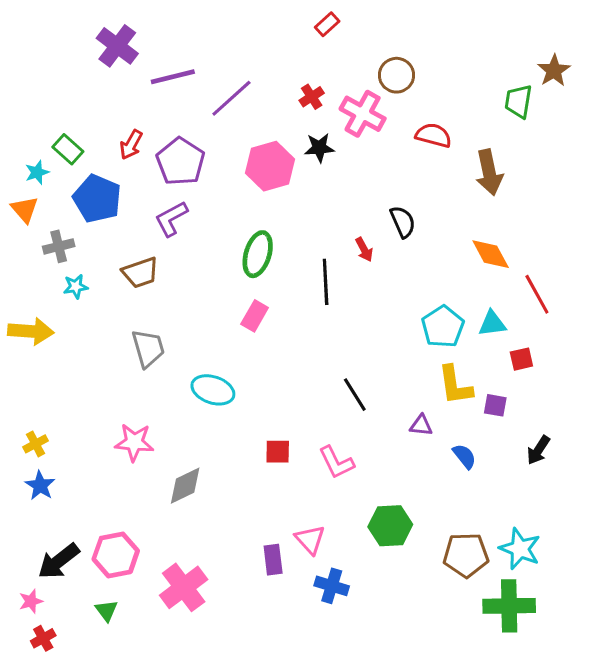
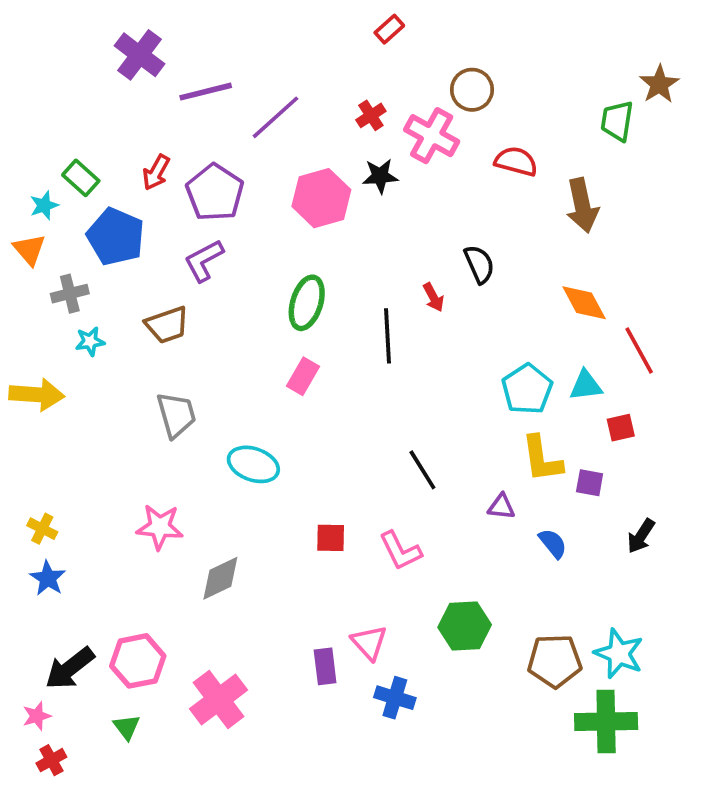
yellow cross: (35, 444) -> (42, 529), turned -35

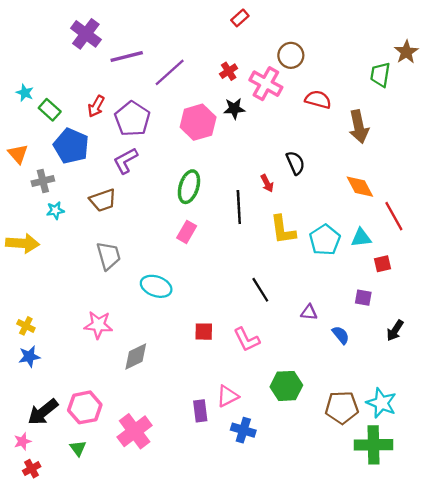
cyan star: (44, 205) -> (25, 93), moved, turned -30
yellow L-shape: (542, 459) -> (283, 230), moved
blue star: (48, 578) -> (29, 357), turned 30
pink triangle: (369, 643) -> (227, 396), turned 45

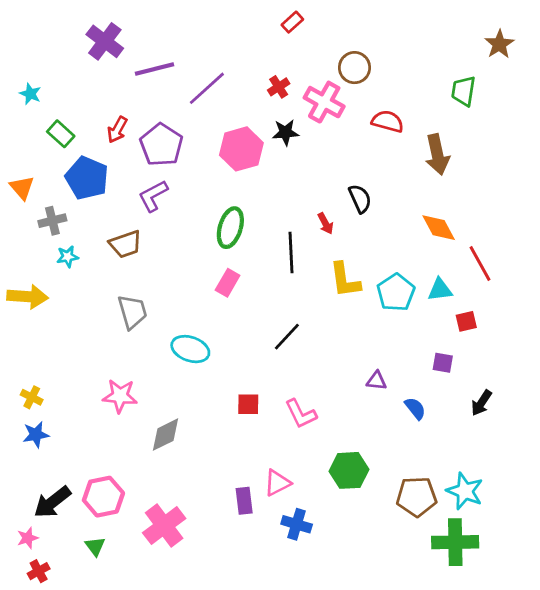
brown star: (406, 52) -> (499, 44), moved
cyan star: (25, 93) -> (30, 94), moved
black line: (260, 290) -> (287, 337), moved, turned 75

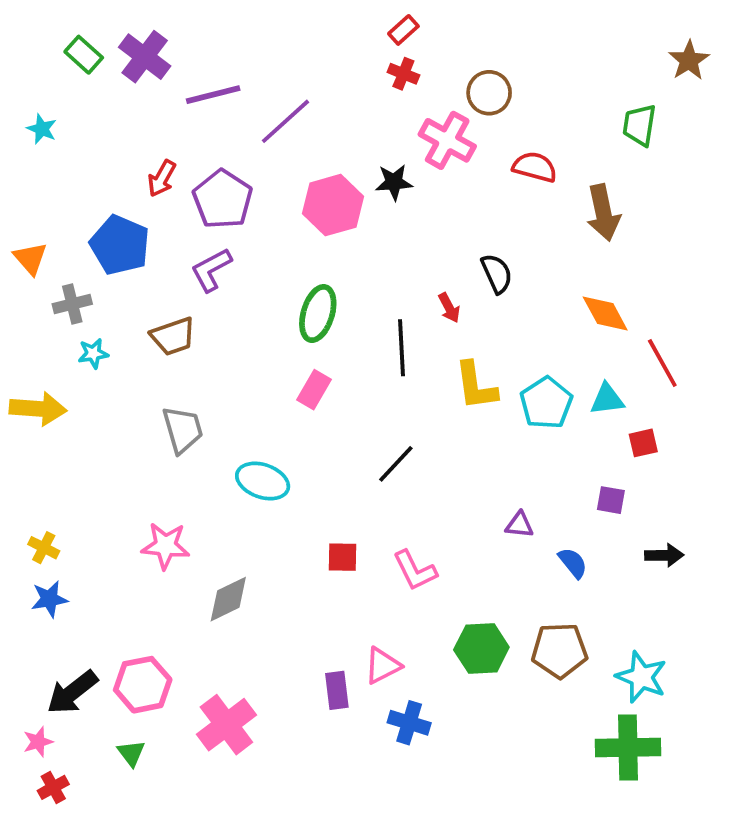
red cross: (279, 87) -> (403, 74), moved, turned -35
green rectangle: (61, 134) -> (84, 55), moved
black arrow: (481, 403) -> (664, 555), turned -124
brown pentagon: (417, 497) -> (559, 650), moved

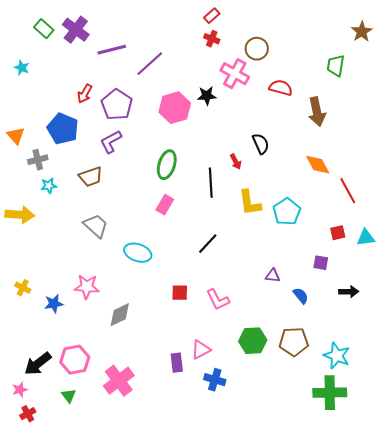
cyan triangle: (607, 399) -> (366, 238), moved
gray trapezoid: (183, 430) -> (96, 226), turned -32
blue star: (49, 599) -> (54, 304), moved

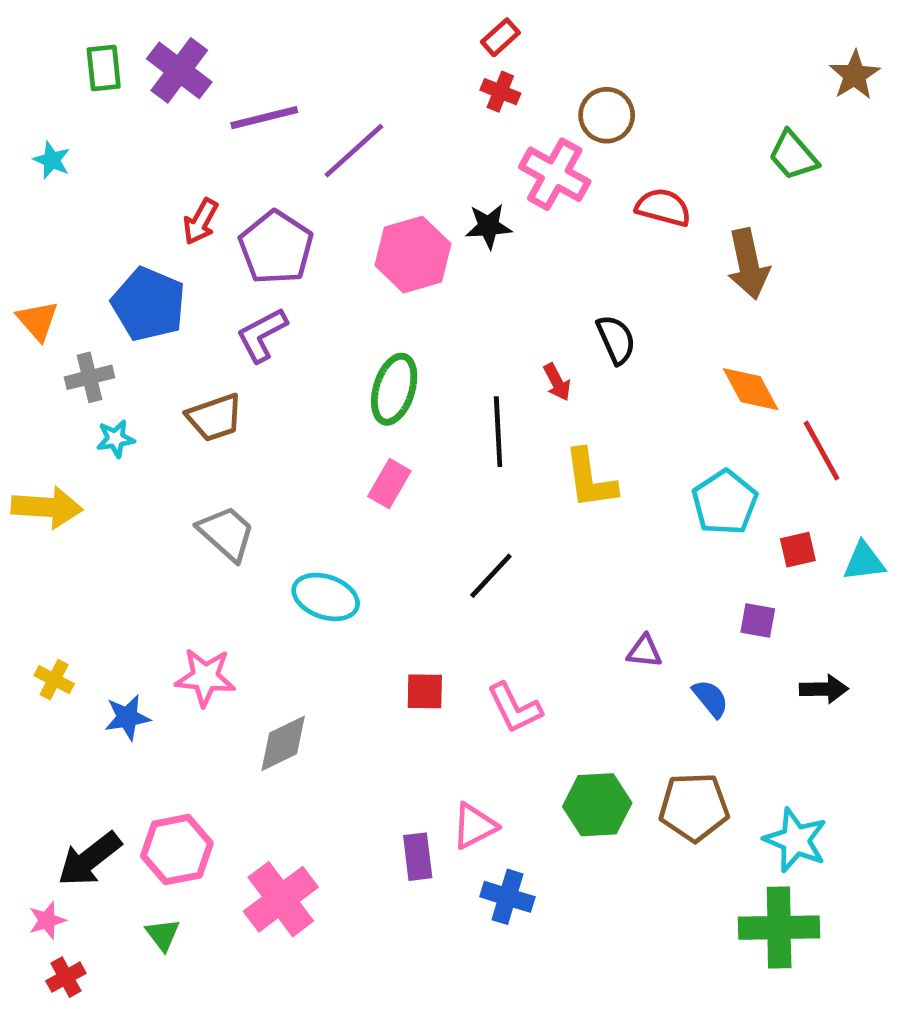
green rectangle: (44, 29) -> (104, 68), turned 42
green trapezoid: (336, 66) -> (793, 155), turned -50
cyan pentagon: (287, 212) -> (725, 502), moved

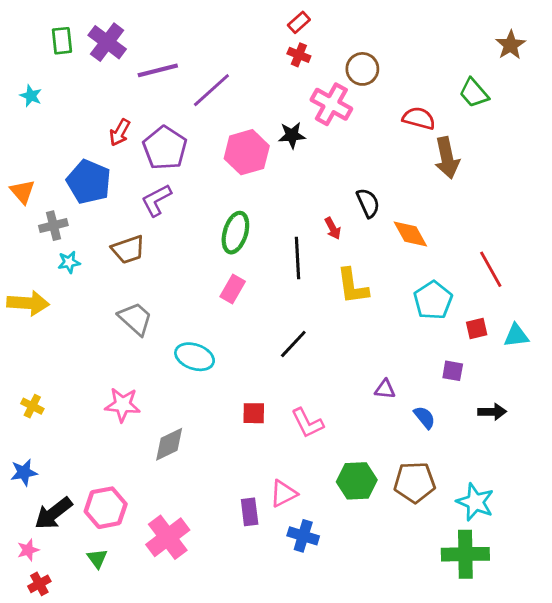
red semicircle: (663, 207) -> (419, 118), moved
orange diamond: (751, 389) -> (410, 234), moved
blue star: (127, 717) -> (24, 472), moved

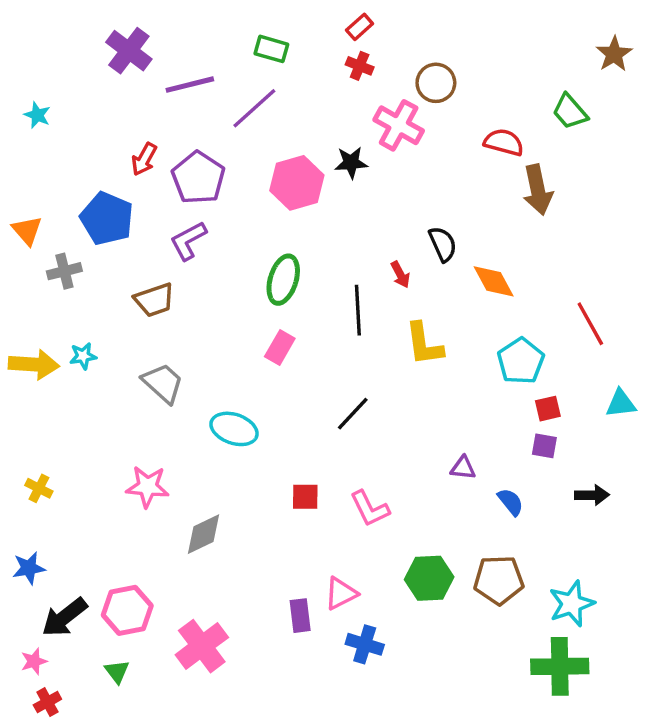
green rectangle: (62, 41) -> (271, 49), moved, turned -68
cyan star: (69, 262) -> (83, 356), moved
red square: (477, 329) -> (548, 409), moved
cyan star: (475, 502) -> (572, 604), turned 30

